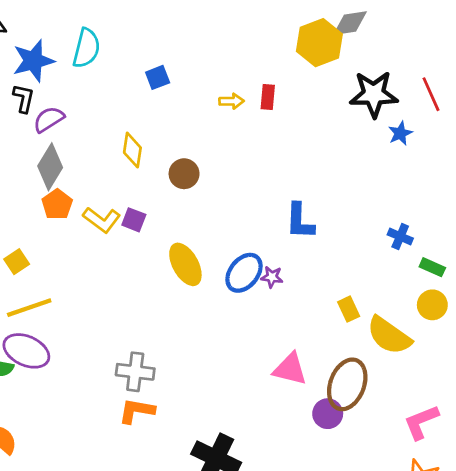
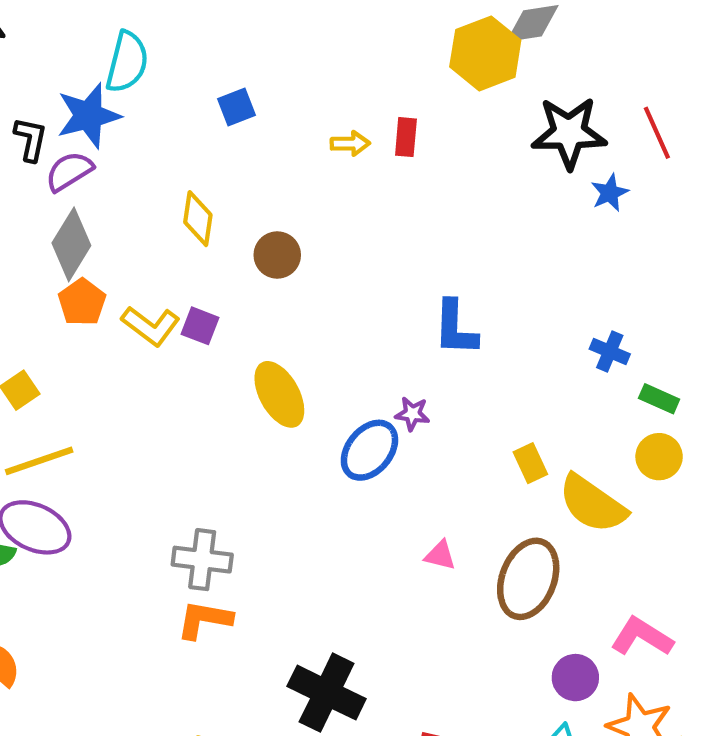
blue star: (33, 61) -> (88, 116), moved
blue ellipse: (244, 273) -> (369, 450), moved
pink triangle: (290, 369) -> (440, 555), size x0.6
purple circle: (328, 414) -> (575, 678), moved
pink L-shape: (421, 422) -> (642, 637), turned 54

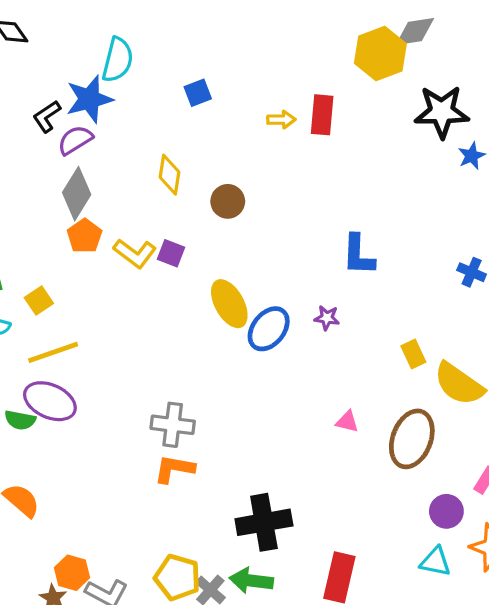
red rectangle: (406, 137) -> (322, 115), size x1.4
black L-shape: (31, 139) -> (47, 116), turned -136
blue ellipse: (369, 450) -> (269, 329), moved
black cross: (327, 693) -> (264, 522), turned -36

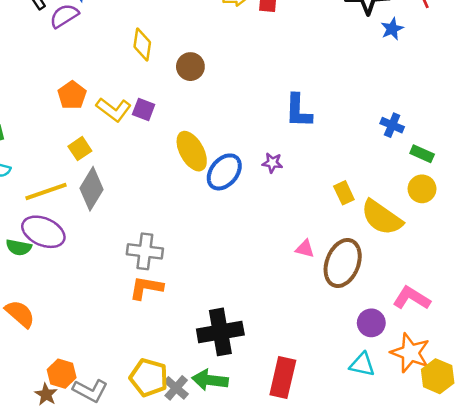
gray diamond: (77, 194) -> (92, 189), moved
yellow square: (39, 301) -> (80, 149), moved
pink triangle: (347, 422) -> (305, 249), moved

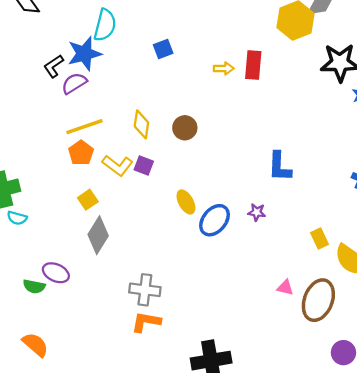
yellow diamond: (142, 44) -> (141, 124), moved
yellow ellipse: (192, 151) -> (186, 202), size x0.7
yellow line: (46, 191) -> (84, 127), moved
purple ellipse: (43, 232) -> (56, 273), size x0.7

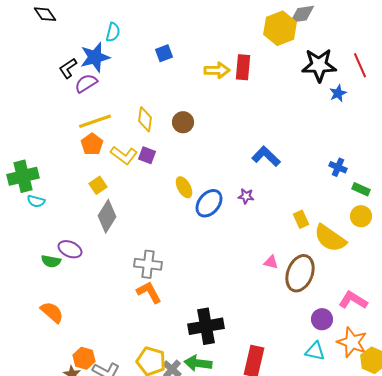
cyan semicircle: (105, 25) -> (113, 32), size x0.7
yellow arrow: (224, 68) -> (217, 70), size x1.4
blue L-shape: (280, 167) -> (266, 156), turned 132
orange L-shape: (146, 322) -> (149, 292), turned 52

